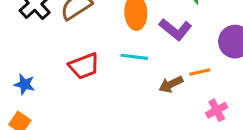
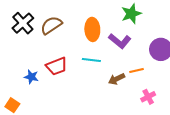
blue star: (24, 84) -> (31, 77), moved

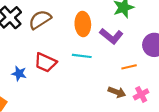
red trapezoid: (57, 66) -> (45, 62), turned 45
brown arrow: (117, 79) -> (117, 92), moved, turned -133

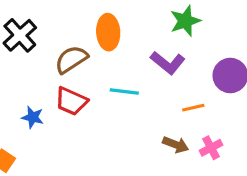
brown semicircle: (40, 20) -> (71, 59), moved
orange ellipse: (83, 24) -> (108, 32), moved

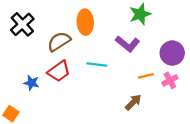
red trapezoid: (71, 101) -> (59, 71), turned -60
brown arrow: (176, 145) -> (133, 102), turned -66
pink cross: (211, 148) -> (170, 80), moved

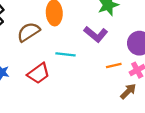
red trapezoid: (59, 71) -> (39, 73), moved
brown arrow: (133, 102) -> (128, 91), moved

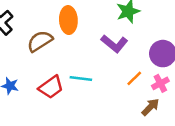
cyan line: (65, 54) -> (81, 78), moved
orange line: (114, 66) -> (134, 78), turned -32

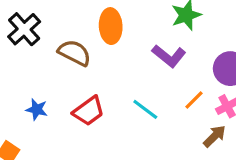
brown semicircle: (40, 41) -> (74, 53), turned 60
cyan line: (81, 78) -> (145, 109), moved, turned 30

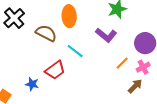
blue star: (37, 109) -> (32, 84), moved
cyan line: (145, 109) -> (75, 51), moved

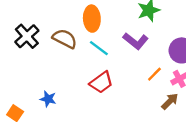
black cross: (14, 18) -> (27, 36), moved
cyan line: (75, 51) -> (99, 48), moved
red trapezoid: (55, 70) -> (101, 82), moved

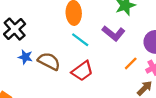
brown semicircle: (65, 39) -> (49, 61), moved
blue star: (48, 99) -> (25, 57), moved

